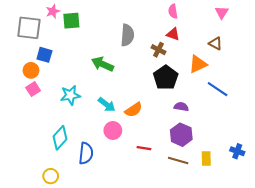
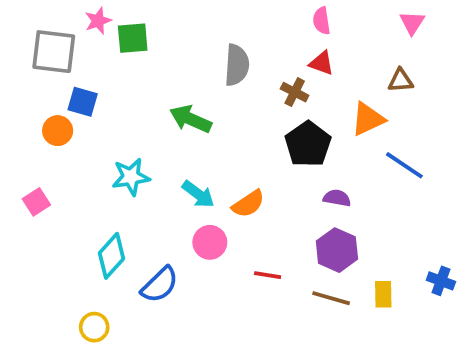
brown triangle: (215, 43) -> (401, 81), turned -32
pink square: (33, 89) -> (36, 202), moved
blue semicircle: (86, 153) -> (160, 285), turned 40

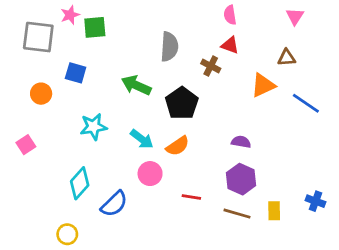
blue square: (83, 102) -> (76, 73), moved
black pentagon: (308, 144) -> (182, 103), moved
blue line: (404, 165) -> (306, 103), moved

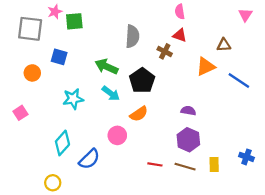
pink triangle: (295, 16) -> (245, 15), moved
cyan arrow: (142, 139) -> (111, 93), moved
red line: (191, 197) -> (155, 164), moved

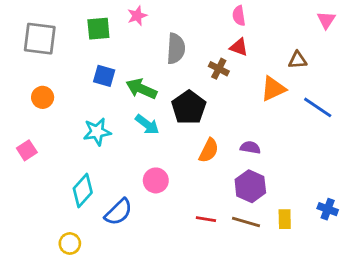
pink star: (55, 12) -> (137, 16), moved
blue square: (59, 57) -> (104, 76), moved
orange semicircle: (139, 114) -> (209, 150), moved, turned -30

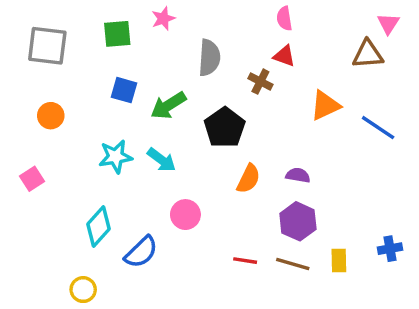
brown triangle: (298, 60) -> (368, 54), moved, size x1.4
green arrow: (141, 89) -> (168, 105), turned -56
cyan arrow: (147, 125) -> (162, 160), moved
blue cross: (328, 209) -> (390, 249), turned -30

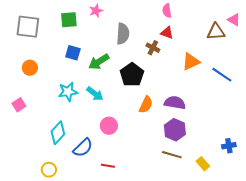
pink triangle: (388, 24) -> (234, 20), moved, turned -32
purple semicircle: (298, 175) -> (175, 103), size x1.5
red line: (245, 261) -> (108, 166), moved
yellow rectangle: (339, 261) -> (203, 164), moved, turned -40

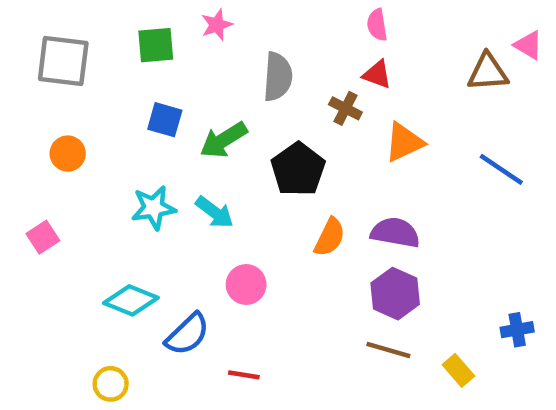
orange triangle: (191, 62) -> (404, 142), moved
cyan diamond: (58, 133) -> (131, 300), turned 70

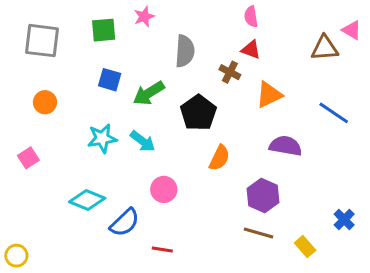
purple semicircle: (395, 233) -> (286, 146), moved
blue cross: (517, 330) -> (344, 220), turned -35
yellow circle: (111, 384) -> (16, 256), moved

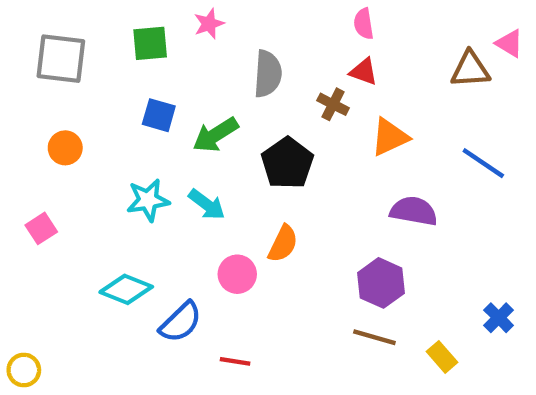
orange semicircle: (219, 158) -> (283, 244), moved

